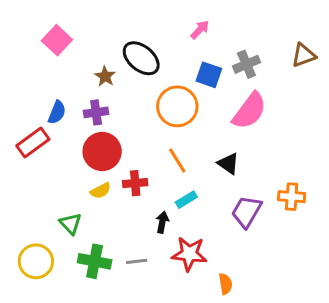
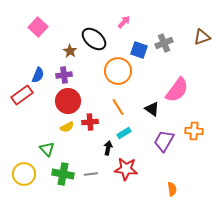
pink arrow: (200, 30) -> (124, 22), moved
pink semicircle: (249, 111) -> (177, 90), moved
orange semicircle: (225, 284) -> (172, 189), moved

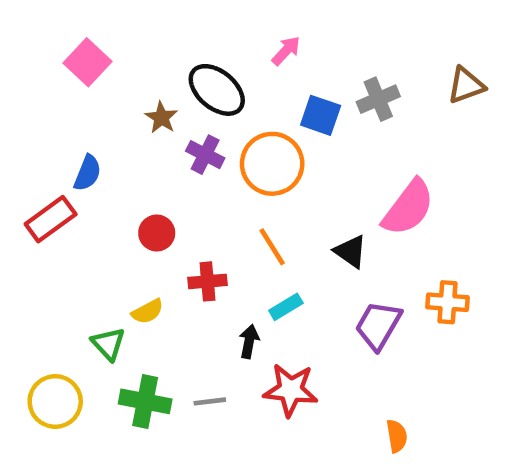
purple cross: (64, 75) -> (205, 155), moved, turned 35
red circle: (68, 101) -> (157, 233), size x0.6
yellow semicircle: (67, 127) -> (147, 311), moved

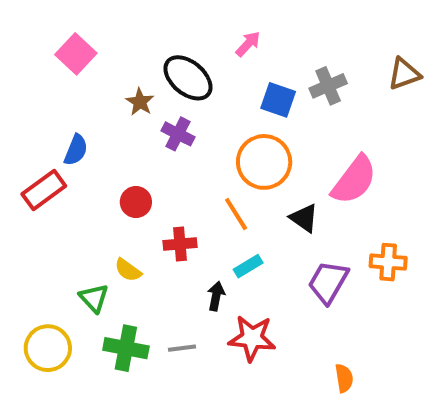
orange circle: (272, 164) -> (264, 162), moved
yellow semicircle: (147, 311) -> (128, 270), turned 64

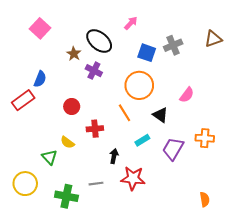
pink semicircle: (354, 180) -> (187, 95), size x0.6
cyan rectangle: (248, 266) -> (142, 140), moved
green cross: (126, 348) -> (66, 196), moved
orange semicircle: (344, 378) -> (205, 199), moved

